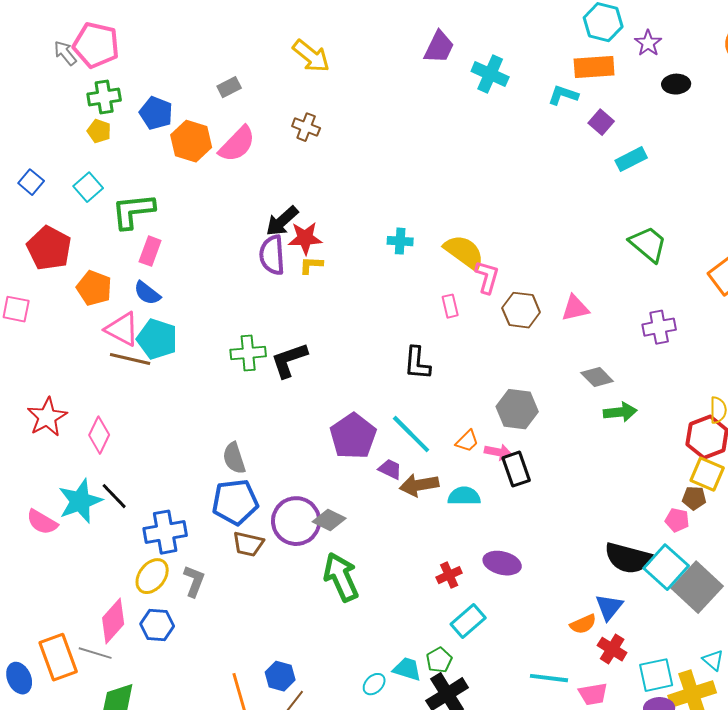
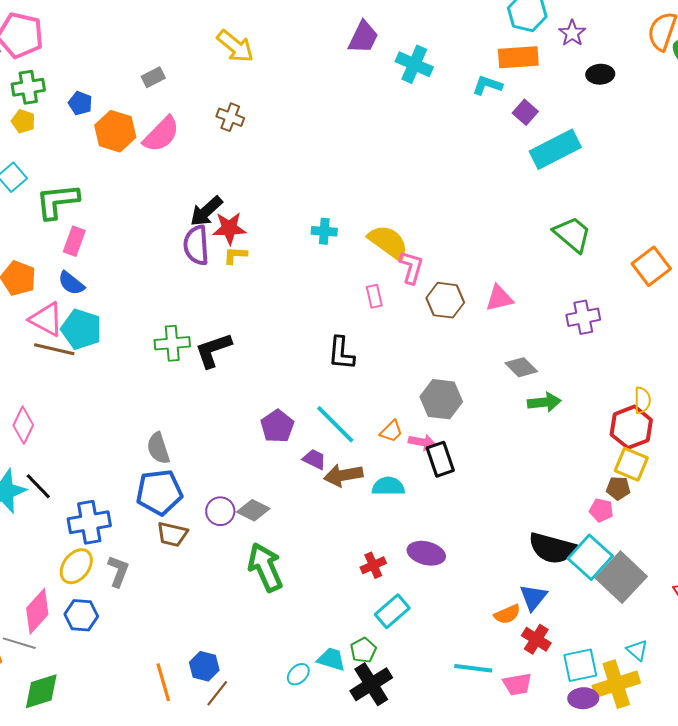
blue pentagon: (156, 113) -> (80, 103), size x0.7
cyan rectangle: (631, 159) -> (555, 149), size x1.6
purple pentagon: (353, 436) -> (277, 426), size x0.7
purple circle: (296, 521) -> (220, 511), size x0.6

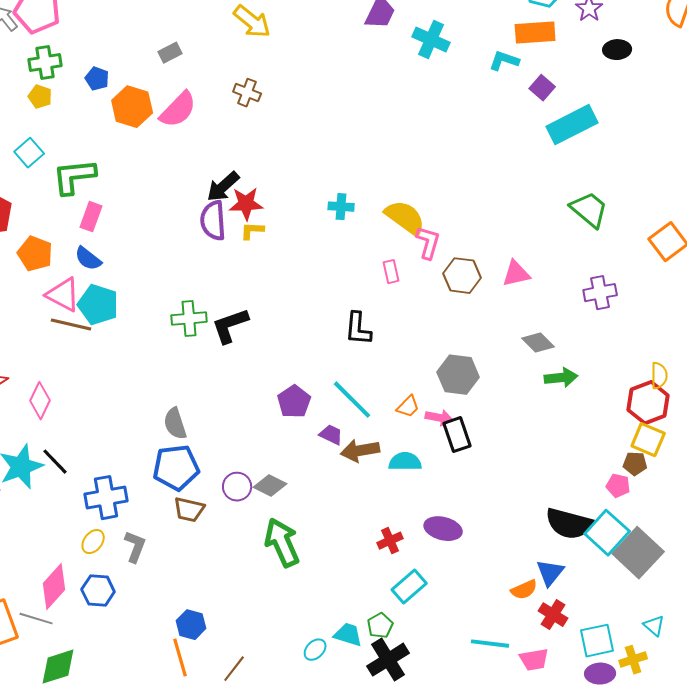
yellow ellipse: (76, 566) -> (93, 542), size x0.7
blue hexagon: (204, 666) -> (191, 625), moved
yellow cross: (616, 684) -> (633, 660), size x0.6

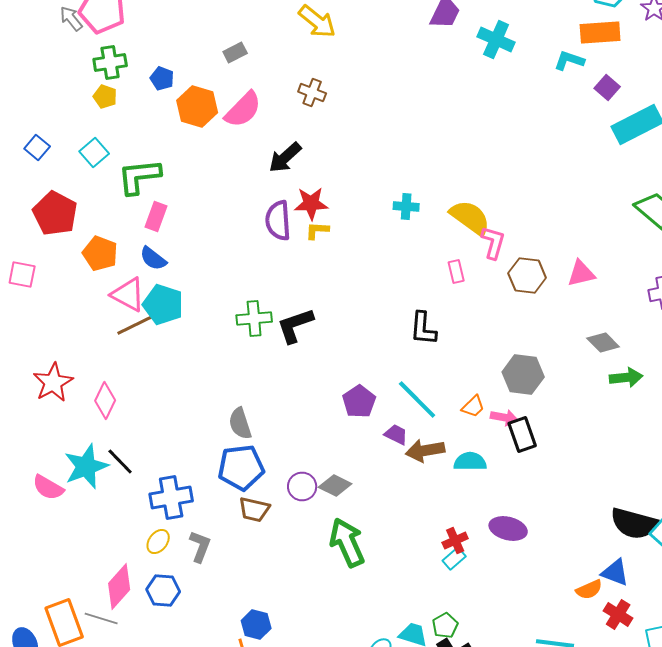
black arrow: (223, 187) -> (285, 158), moved
brown line: (71, 325) -> (136, 324), turned -39
blue triangle: (550, 573) -> (615, 572), turned -48
cyan rectangle: (409, 587) -> (454, 558), moved, size x0.7

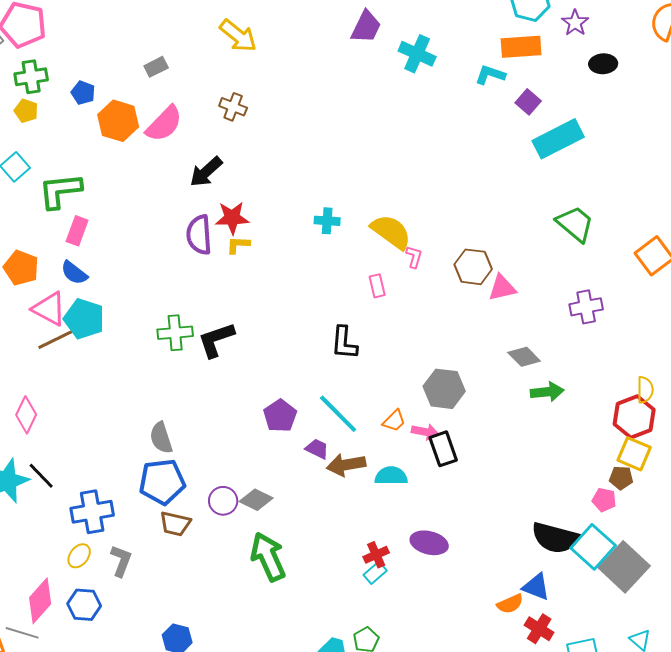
pink L-shape: (493, 242) -> (414, 257), size x0.7
brown hexagon: (527, 276) -> (473, 267), moved

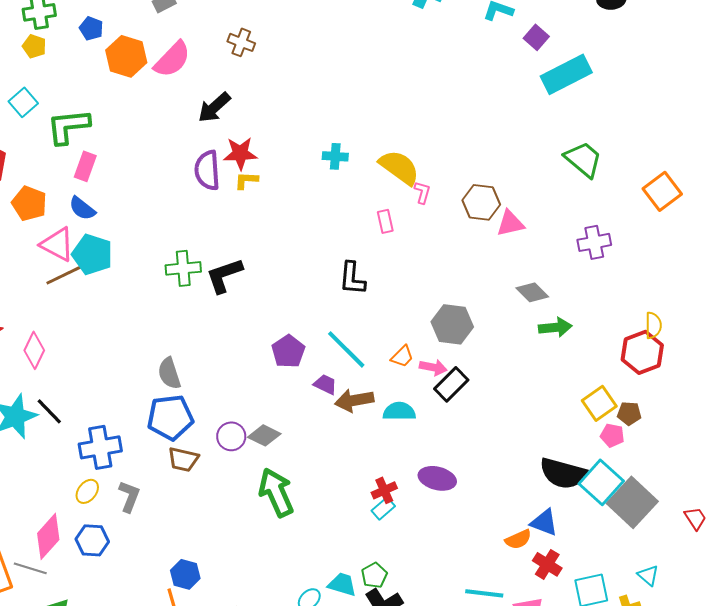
black rectangle: (443, 449) -> (451, 384), turned 64
yellow square: (634, 454) -> (599, 403), moved, turned 32

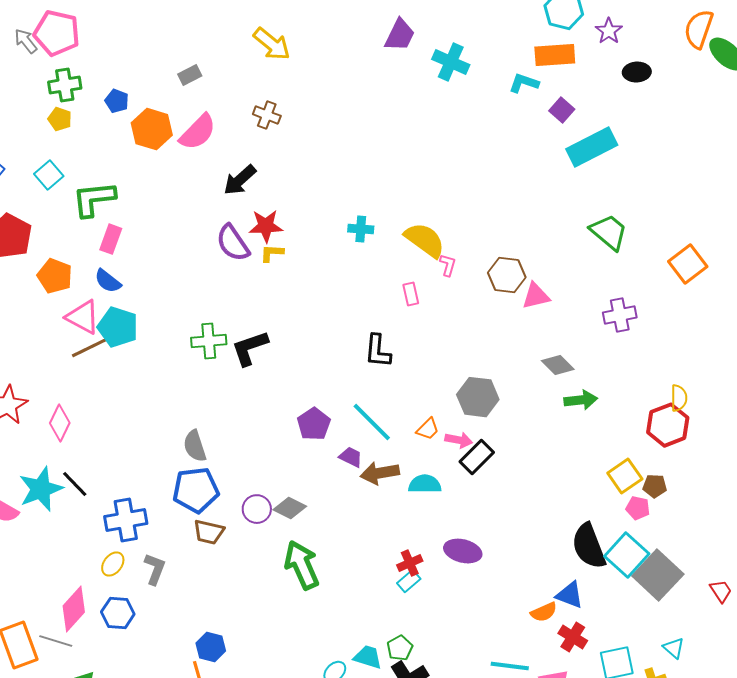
purple semicircle: (207, 170) -> (233, 243), turned -30
black semicircle: (563, 473) -> (589, 546), turned 54

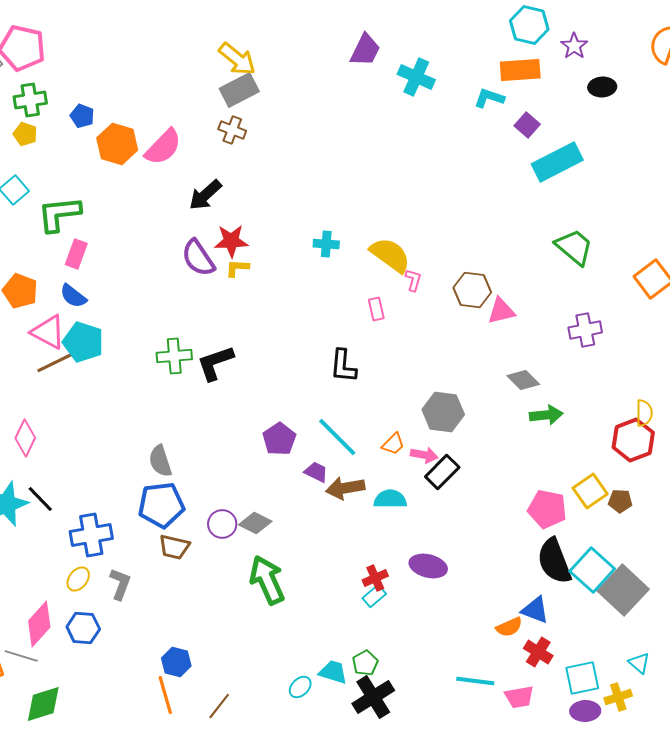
gray rectangle: (190, 75) -> (239, 90), moved, size x1.6
pink pentagon: (638, 508) -> (547, 509), moved, size x1.6

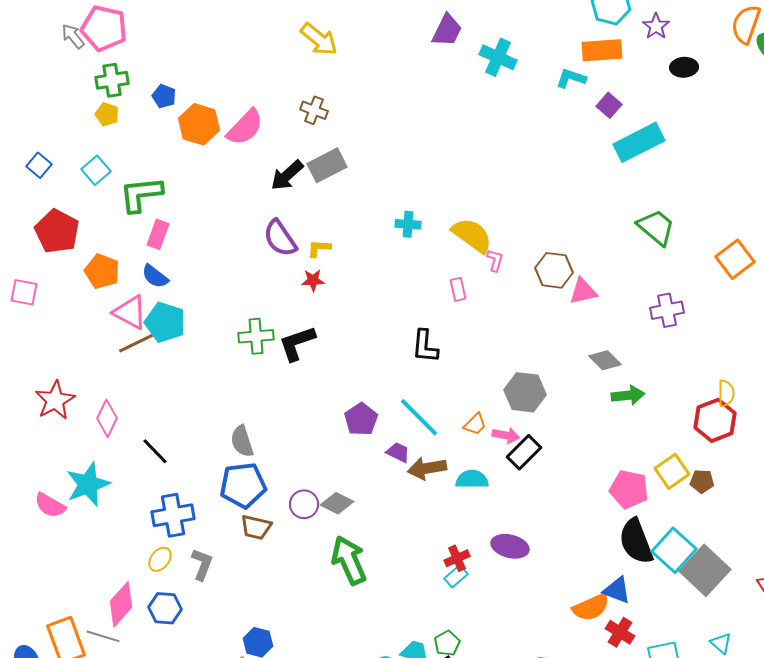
gray rectangle: (239, 90) -> (327, 165), moved
red star: (231, 241) -> (313, 280), moved, size x0.7
black line: (40, 499) -> (155, 451), moved
orange semicircle: (509, 627) -> (591, 607), size x1.4

